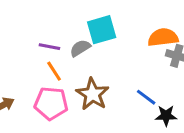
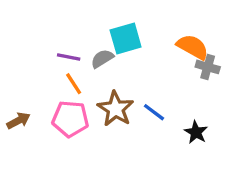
orange semicircle: (163, 37) -> (193, 47), turned 36
blue line: (146, 97) -> (154, 112), moved
black star: (166, 116) -> (196, 132), turned 30

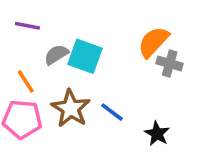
cyan square: (126, 39) -> (85, 56), moved, turned 36
orange semicircle: (193, 47) -> (153, 42), turned -76
purple line: (69, 57) -> (27, 26), moved

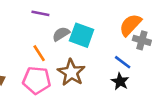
blue line: (112, 112) -> (123, 62), moved
black star: (157, 134) -> (120, 81), moved

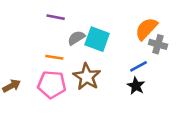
orange line: (39, 53) -> (54, 57), turned -48
blue line: (123, 62) -> (139, 66), turned -66

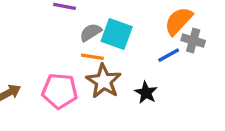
orange line: (54, 57) -> (92, 57), moved
blue line: (139, 66) -> (169, 55), moved
black star: (136, 86) -> (146, 93), moved

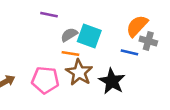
blue line: (169, 55) -> (129, 52), turned 42
black star: (146, 93) -> (112, 81), size x1.5

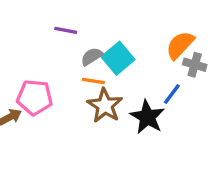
cyan square: (89, 36) -> (118, 58), turned 30
blue line: (129, 52) -> (172, 94), moved, turned -66
pink pentagon: (45, 80) -> (35, 97), moved

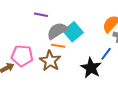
gray semicircle: (92, 57) -> (57, 31), size x1.5
brown star: (105, 106) -> (50, 61), moved

